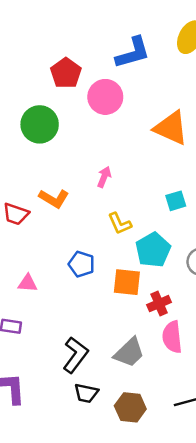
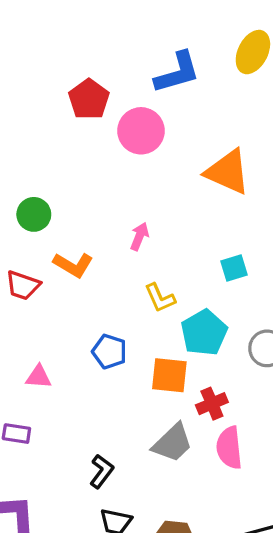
green circle: (40, 124) -> (34, 214), moved, size x0.7
gray trapezoid: (129, 353) -> (173, 443), moved
black L-shape: (75, 355) -> (102, 471), size x0.7

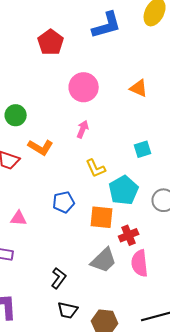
pink circle: (141, 131) -> (84, 87), moved
orange triangle: (228, 172) -> (139, 88), size x0.6
blue pentagon: (109, 352) -> (64, 202), turned -30

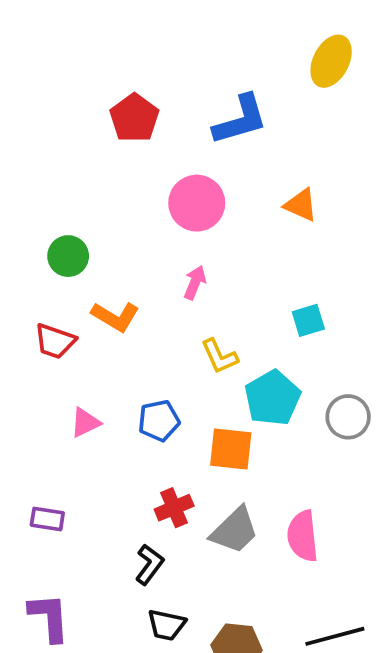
blue L-shape: (107, 25) -> (240, 120), moved
pink triangle: (19, 218) -> (85, 423), moved, turned -30
red cross: (129, 235) -> (174, 508), moved

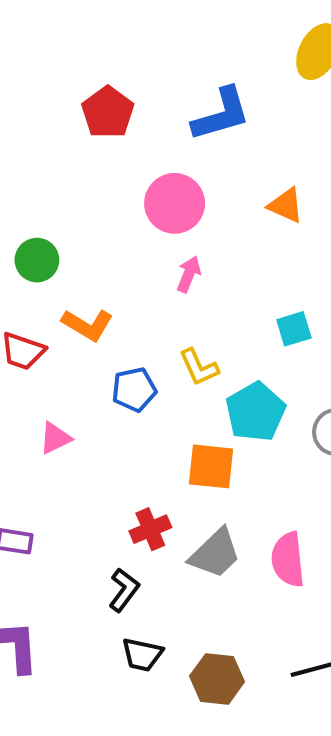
pink arrow: (195, 283) -> (189, 274), moved
blue pentagon: (159, 421) -> (134, 390), moved

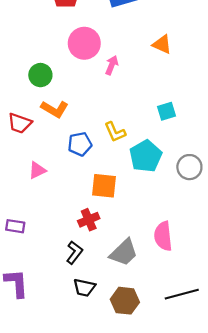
pink circle: (175, 203) -> (84, 43), moved
green circle: (37, 260) -> (40, 75), moved
pink arrow: (189, 274) -> (112, 65), moved
orange square: (211, 466) -> (104, 186), moved
gray trapezoid: (215, 553) -> (124, 253), moved

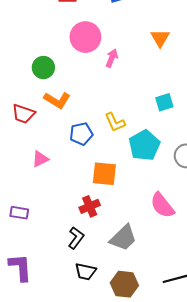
orange triangle: (162, 44) -> (160, 38), turned 36
pink semicircle: (163, 236) -> (162, 205), moved, turned -32

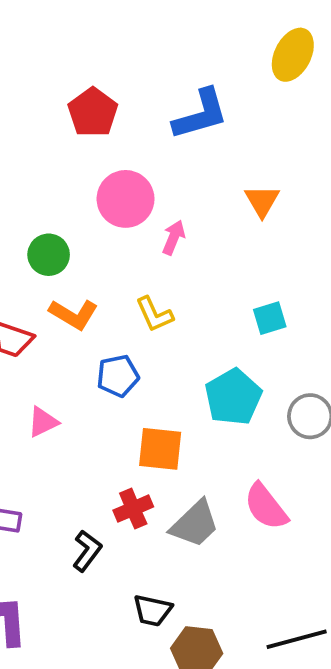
yellow L-shape: (115, 122) -> (154, 314), moved
black L-shape: (76, 238) -> (87, 551), moved
gray trapezoid: (123, 238) -> (195, 524), moved
black trapezoid: (85, 272) -> (152, 610), moved

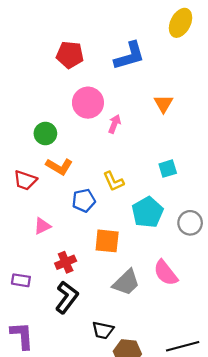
red pentagon: (93, 112) -> (70, 55), turned -30
yellow L-shape: (154, 314) -> (113, 181), moved
red cross: (133, 509) -> (66, 262), moved
black L-shape: (87, 551) -> (67, 297), size x1.4

